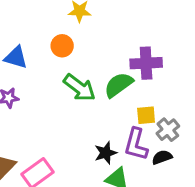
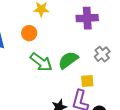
purple cross: (146, 63) -> (87, 18), moved
gray cross: (168, 130) -> (102, 54), moved

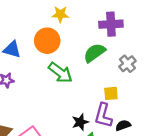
orange circle: (29, 33) -> (47, 41), size x1.5
green semicircle: (68, 60) -> (94, 53), moved

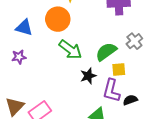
green semicircle: (94, 53) -> (106, 52), moved
black star: (80, 122) -> (88, 76), moved

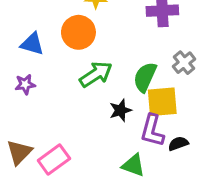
green arrow: (70, 50) -> (96, 74), turned -70
green semicircle: (106, 52) -> (145, 77), turned -30
yellow square: (119, 70) -> (162, 102), size x1.6

